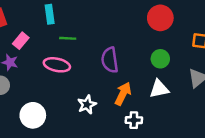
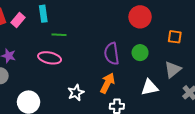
pink rectangle: (21, 41) -> (18, 20), moved
purple semicircle: (110, 60) -> (112, 54), moved
white triangle: (159, 89) -> (150, 87), moved

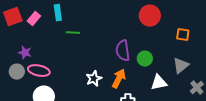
green circle: (140, 53) -> (145, 59), moved
pink ellipse: (50, 58) -> (39, 71), moved
white star: (76, 93) -> (94, 79), moved

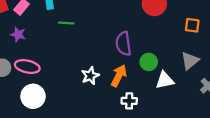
purple star: (25, 53) -> (18, 34), moved
green circle: (145, 59) -> (149, 62), moved

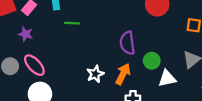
pink ellipse: (27, 67) -> (34, 65), turned 35

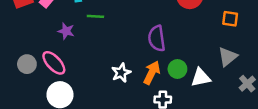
purple star: (26, 34) -> (66, 31), moved
green circle: (152, 61) -> (177, 69), moved

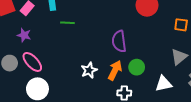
purple star: (66, 31) -> (24, 35), moved
white triangle: (201, 78) -> (164, 84), moved

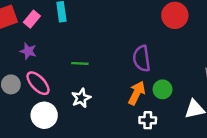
green line: (67, 23) -> (80, 63), moved
white star: (89, 70) -> (81, 98), moved

